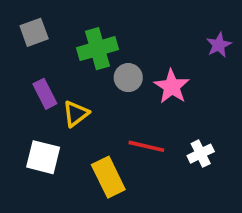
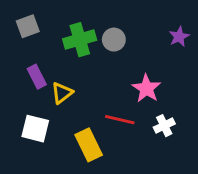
gray circle: (128, 78) -> (114, 40), moved
pink star: (172, 87) -> (146, 88), moved

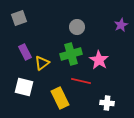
green cross: (80, 40) -> (71, 54), moved
white cross: (164, 126) -> (107, 103), moved, turned 32

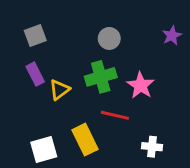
gray square: (19, 18) -> (35, 36), moved
white square: (24, 87) -> (44, 150), moved, turned -30

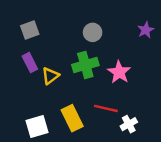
red line: (115, 115) -> (106, 108), moved
white cross: (152, 147) -> (129, 124), turned -35

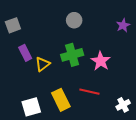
gray square: (30, 30) -> (13, 25), moved
gray circle: (93, 32) -> (74, 20), moved
white cross: (129, 124) -> (123, 105), moved

